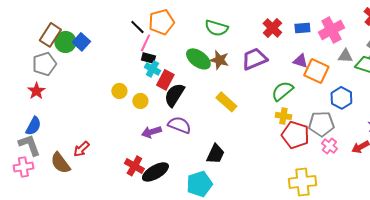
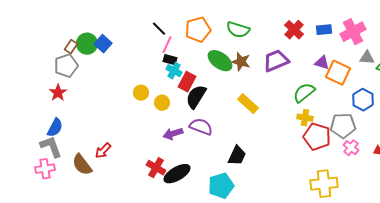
orange pentagon: (161, 22) -> (198, 30), moved
brown rectangle: (50, 35) -> (71, 47), moved, size x0.6

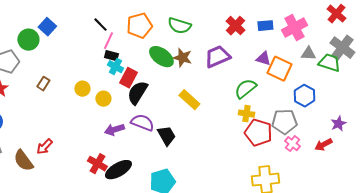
blue square: (103, 44) -> (47, 27), moved
brown rectangle: (71, 47) -> (43, 84), moved
black trapezoid: (237, 156) -> (166, 136), moved, turned -55

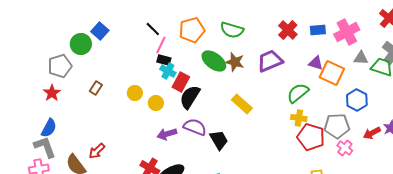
red arrow: (323, 145) -> (372, 133), moved

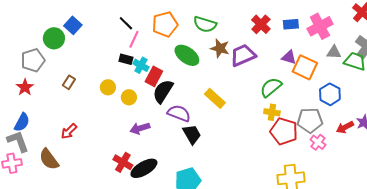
black rectangle: (164, 60) -> (126, 59), moved
brown star: (235, 62) -> (220, 48), moved
purple semicircle: (195, 127) -> (179, 113), moved
red arrow: (97, 151) -> (69, 131), moved

